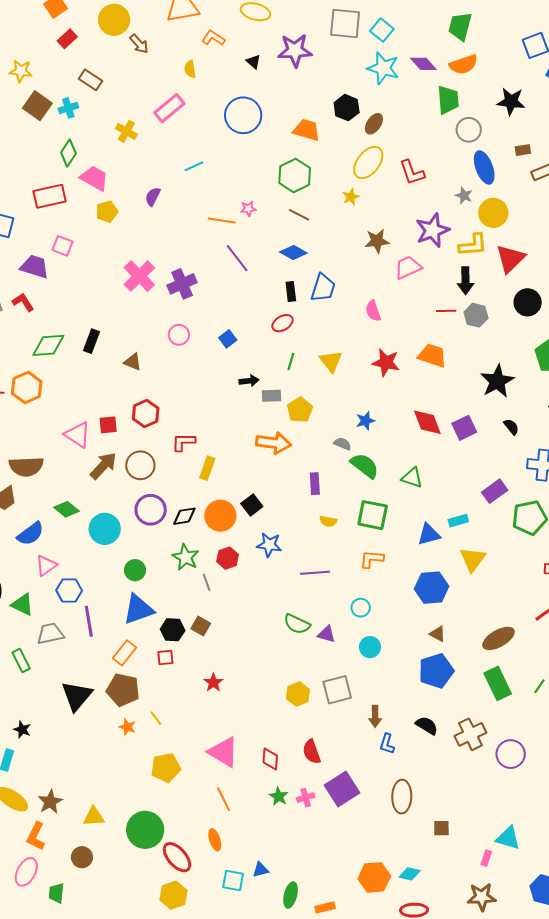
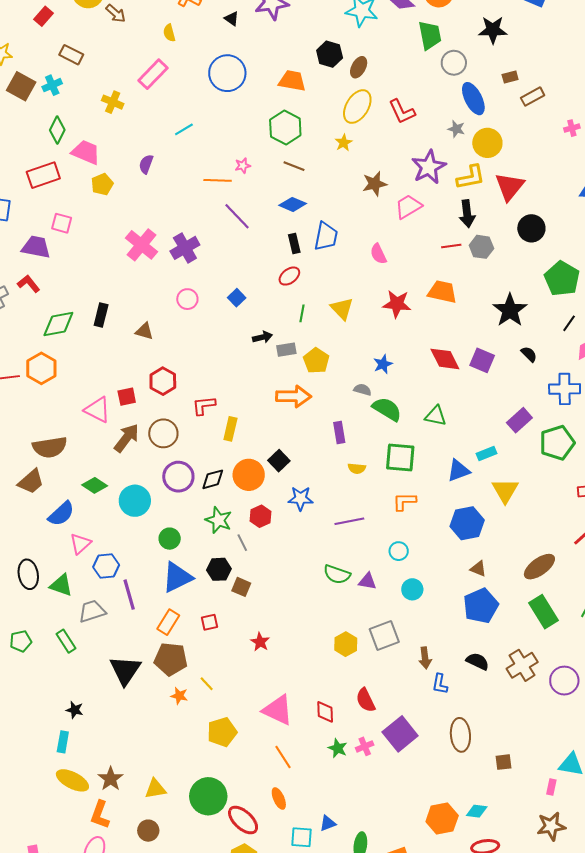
purple square: (464, 428) -> (482, 360), turned -35
black hexagon: (173, 630) -> (219, 569), moved

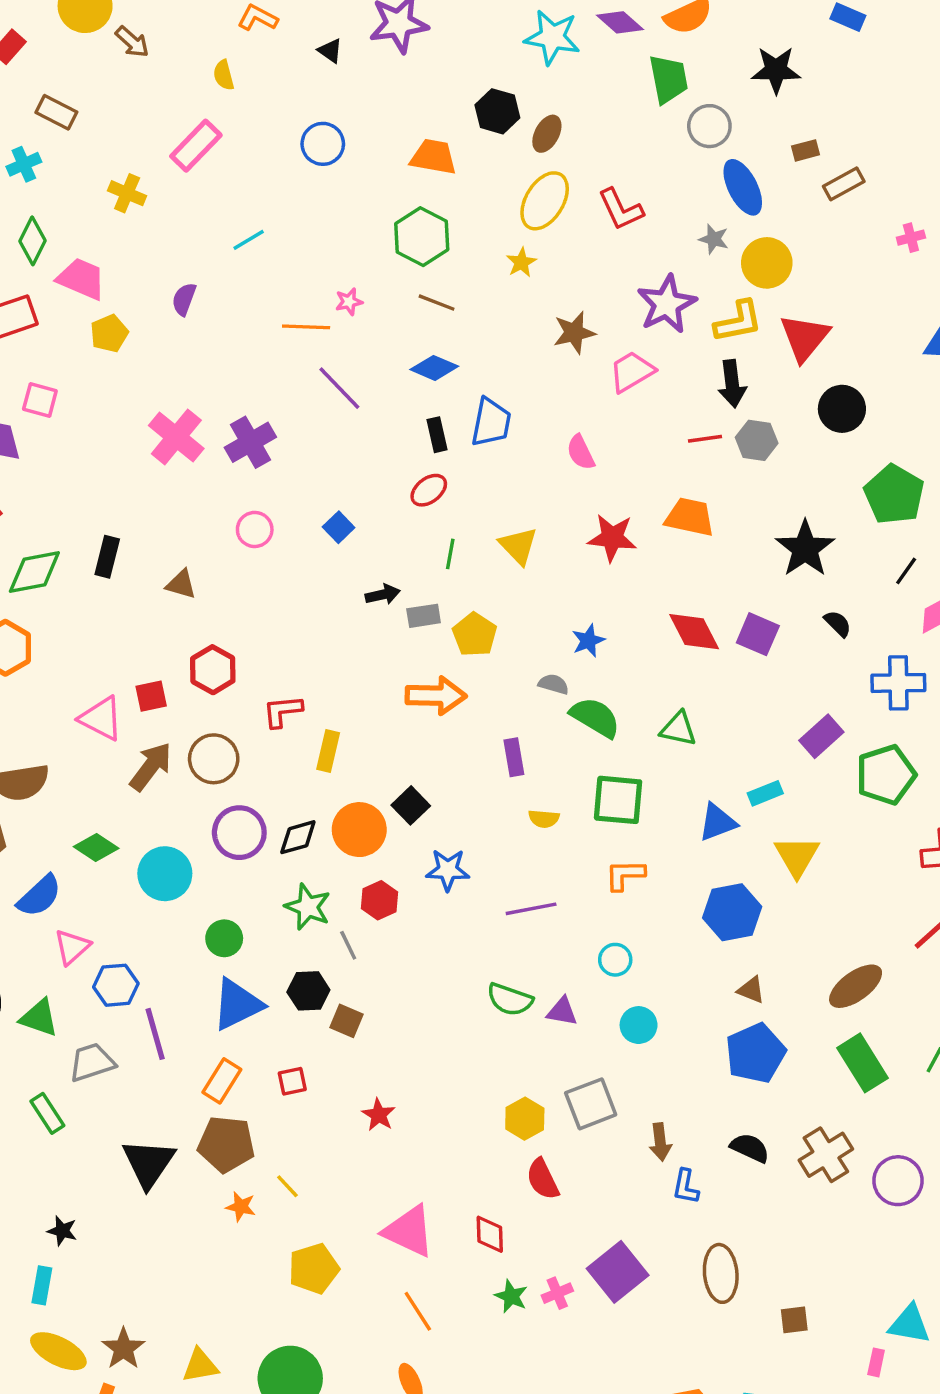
blue circle: (227, 73) -> (323, 144), size x0.7
red semicircle: (366, 700) -> (543, 1179), moved

